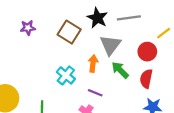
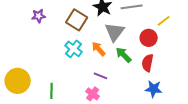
orange arrow: (93, 64) -> (99, 49), turned -49
cyan cross: (66, 75) -> (74, 49), moved

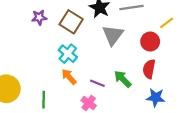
purple star: (39, 16) -> (39, 17), moved
orange arrow: (99, 49) -> (69, 77), moved
green arrow: (124, 55) -> (123, 79), moved

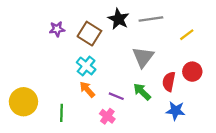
gray triangle: (113, 35) -> (143, 57), moved
red circle: (150, 42) -> (192, 72), moved

